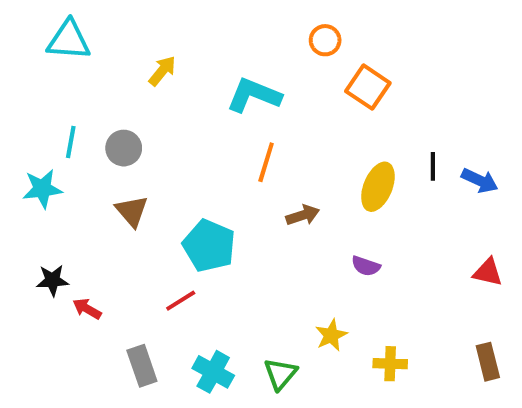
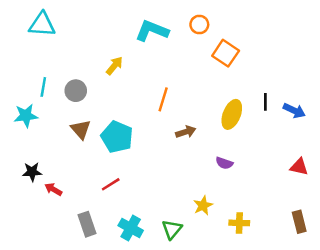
yellow arrow: (162, 71) -> (114, 66), moved
cyan L-shape: (254, 95) -> (152, 31), moved
cyan pentagon: (209, 246) -> (117, 137), moved

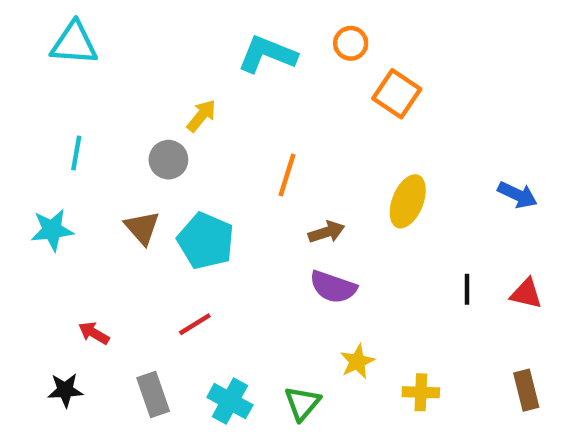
gray circle: (76, 91) -> (168, 160), moved
black line: (265, 102) -> (467, 289), moved
cyan star: (26, 116) -> (52, 230), moved
purple semicircle: (224, 163) -> (333, 287), moved, size x1.5
black star: (32, 172) -> (65, 390), moved

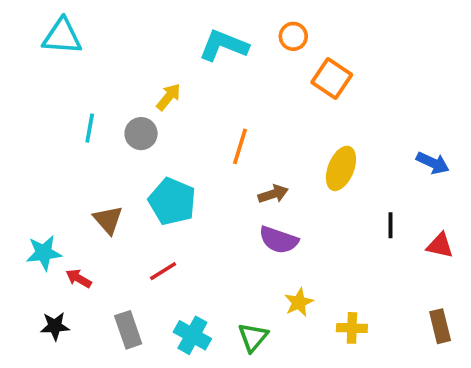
cyan line: (76, 153) -> (90, 128), moved
brown triangle: (142, 228) -> (108, 220), moved
cyan star: (52, 230) -> (44, 253), moved
black line: (467, 289) -> (390, 225), moved

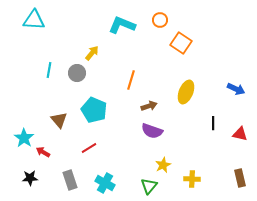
cyan star: (44, 253) -> (24, 138), turned -30
green triangle: (253, 337) -> (149, 186), moved

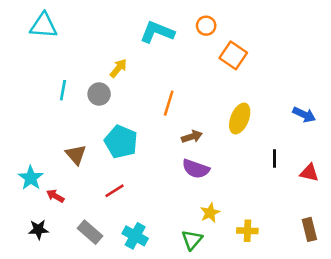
gray rectangle: (70, 180) -> (90, 232), turned -30

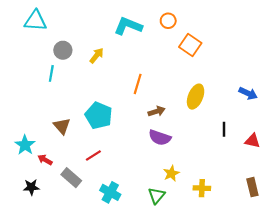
gray circle: (99, 94) -> (63, 50), moved
gray rectangle: (90, 232) -> (71, 178), moved

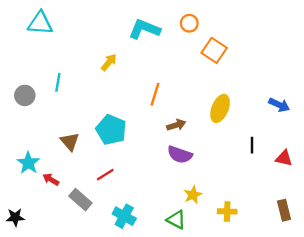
gray circle: (63, 50) -> (25, 95), moved
black star: (31, 187) -> (15, 217), moved
green triangle: (157, 196) -> (176, 220), turned -42

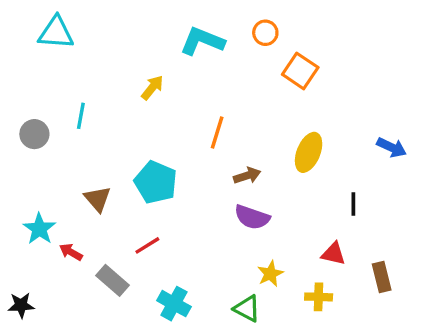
red triangle: (284, 158) -> (333, 254), moved
brown rectangle: (284, 210) -> (382, 277), moved

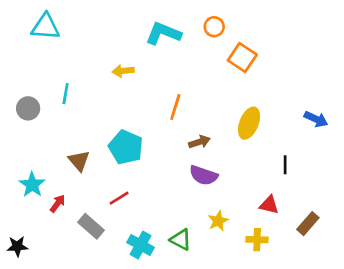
yellow arrow: (152, 88) -> (123, 71), turned -135
red arrow: (71, 252) -> (58, 203), turned 96
brown rectangle: (382, 277) -> (308, 224), turned 55
green triangle: (247, 309) -> (181, 240), moved

